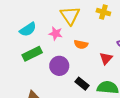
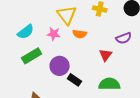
orange semicircle: (81, 44) -> (80, 34), moved
black rectangle: (82, 84) -> (74, 80), moved

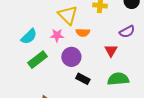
purple circle: (60, 66) -> (71, 57), moved

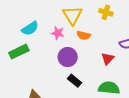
green rectangle: (38, 60) -> (19, 52), moved

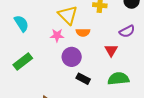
cyan semicircle: (30, 28) -> (21, 23), moved, turned -78

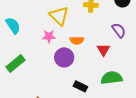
purple semicircle: (127, 31) -> (119, 30), turned -98
orange semicircle: (83, 32) -> (77, 40), moved
black rectangle: (83, 79) -> (80, 86), moved

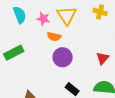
pink star: (49, 36) -> (43, 19), moved
orange semicircle: (77, 40) -> (54, 37), moved

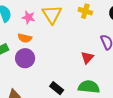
orange semicircle: (54, 37) -> (25, 38), moved
purple circle: (63, 57) -> (25, 58), moved

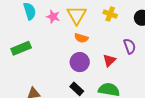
orange semicircle: (25, 38) -> (81, 38), moved
purple circle: (25, 58) -> (80, 62), moved

